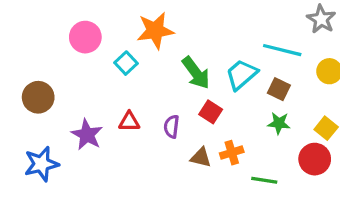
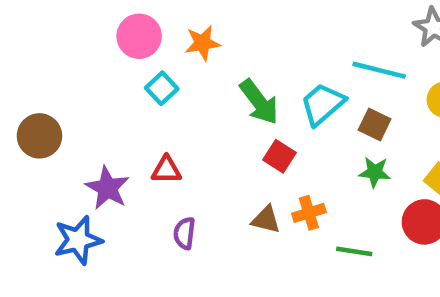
orange star: (155, 31) -> (203, 43), size x0.7
pink circle: (85, 37) -> (139, 36), moved
purple semicircle: (172, 127) -> (184, 233), moved
blue star: (41, 164) -> (78, 240), moved

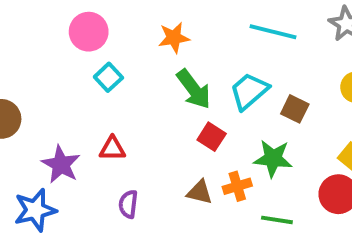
orange star: (203, 43) -> (174, 38), moved
cyan line: (379, 70) -> (273, 32), moved
green star: (375, 172) -> (273, 159), moved, size x1.4

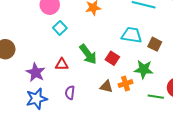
green arrow: (194, 89) -> (88, 54), moved
cyan trapezoid: (249, 91) -> (132, 35), turned 50
blue star: (35, 210) -> (37, 99), moved
green line: (277, 220) -> (156, 97), moved

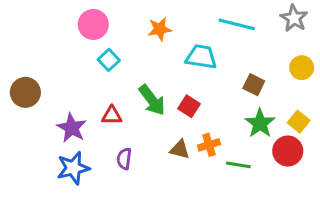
cyan trapezoid: (132, 35) -> (201, 57), moved
green star: (144, 69) -> (260, 123), moved, turned 30
green line: (156, 97) -> (238, 165), moved

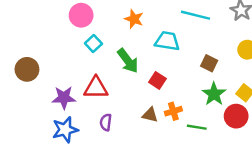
orange star: (160, 29) -> (134, 19), turned 30
green arrow: (152, 100) -> (128, 61), moved
red triangle: (112, 115) -> (96, 88), size x1.5
purple star: (72, 128) -> (64, 98), turned -30

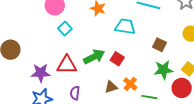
green arrow: (128, 61) -> (94, 57), moved, turned -80
green star: (214, 94) -> (163, 70), turned 30
orange cross: (173, 111) -> (130, 84), turned -32
brown triangle: (150, 115) -> (111, 87), turned -32

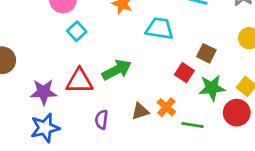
red square: (117, 59) -> (184, 73), moved
purple semicircle: (75, 93) -> (102, 120), moved

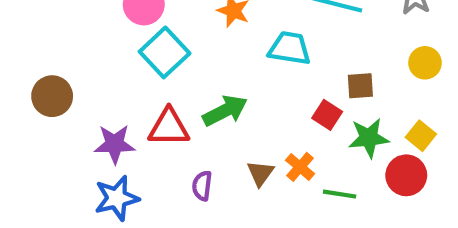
cyan square: (77, 31) -> (165, 52), size x1.6
brown square: (206, 53) -> (360, 86), turned -30
brown triangle: (140, 111) -> (260, 173), turned -36

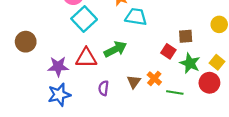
cyan trapezoid: (290, 48) -> (136, 17), moved
green star: (369, 138) -> (190, 63), turned 30

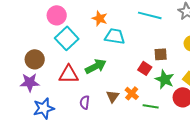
brown circle: (26, 42) -> (35, 59), moved
purple star: (58, 67) -> (30, 82), moved

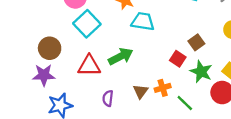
brown square: (161, 54) -> (196, 42), turned -32
orange cross: (132, 93) -> (163, 88), turned 32
green line: (151, 106) -> (185, 103), turned 35

